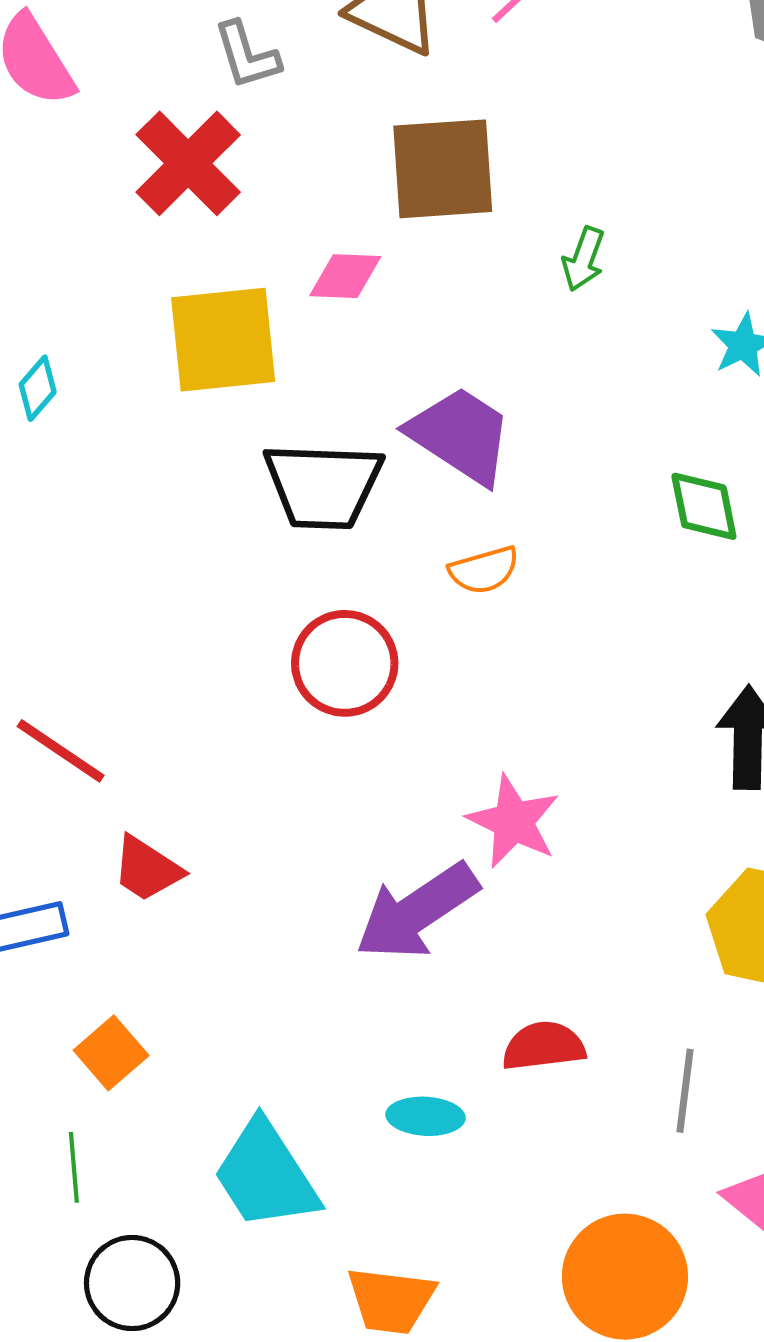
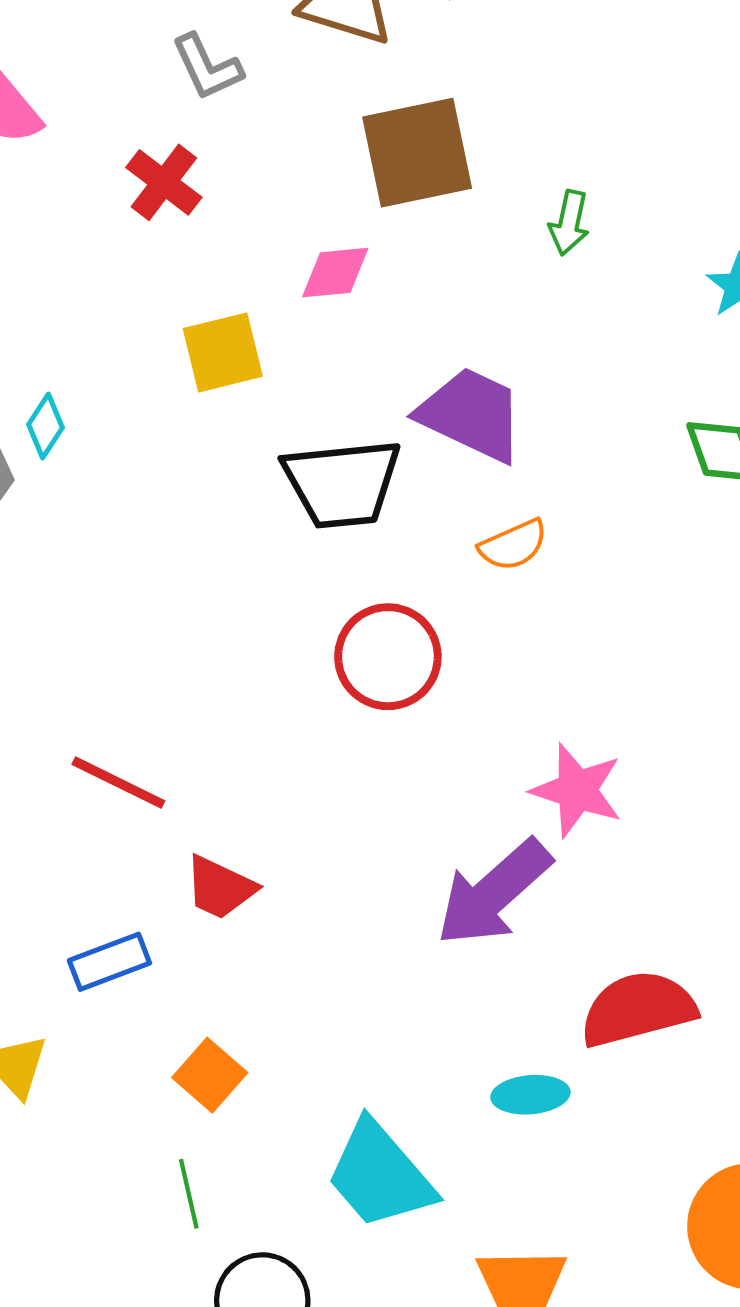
red cross: (188, 163) -> (164, 182), size x0.7
yellow square: (223, 340) -> (223, 352), size x0.7
red semicircle: (544, 1046) -> (638, 1009), size x1.4

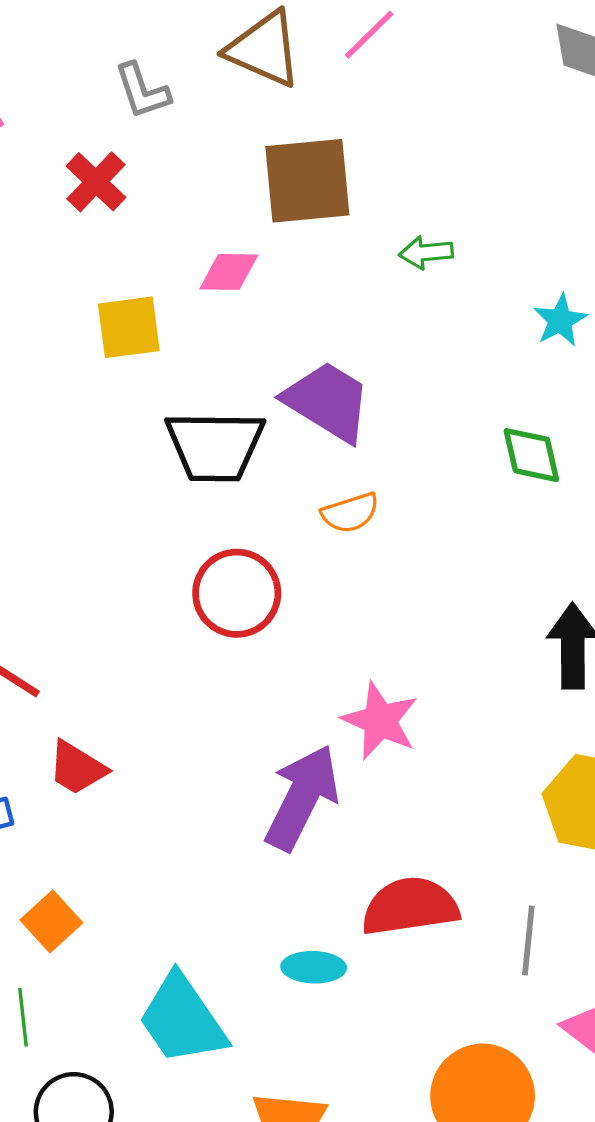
green arrow: (569, 223) -> (426, 253), turned 66
purple arrow: (494, 893) -> (302, 797), turned 152

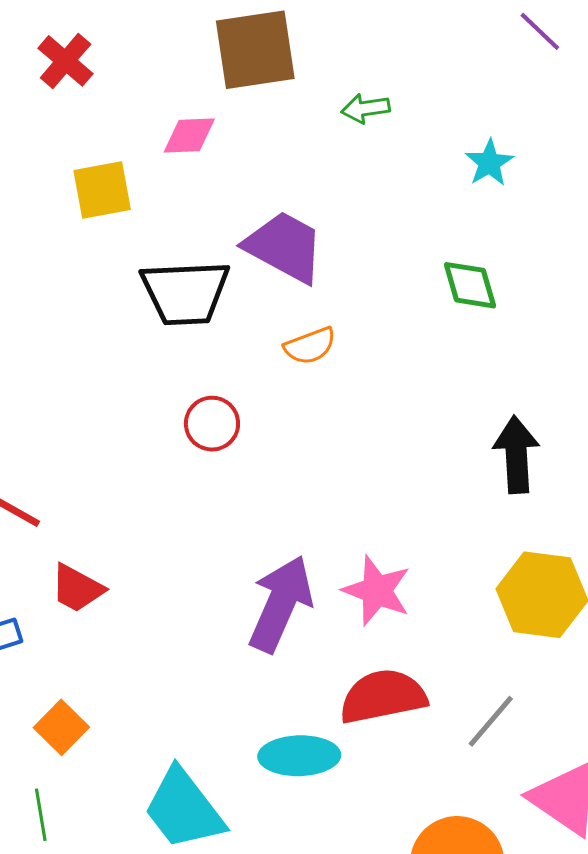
red circle: (237, 593) -> (212, 424), size x0.7
pink star: (380, 721) -> (377, 591), moved
gray line: (528, 940) -> (491, 721), turned 38
cyan ellipse: (314, 967) -> (299, 756), size x1.4

